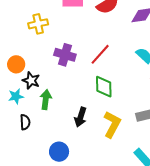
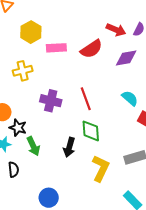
red line: (100, 54) -> (86, 99), turned -60
green arrow: (46, 100) -> (33, 146), turned 150
black arrow: (81, 117) -> (69, 147), moved

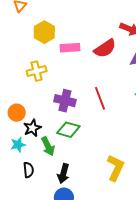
black star: (18, 128) -> (32, 128), turned 30
green diamond: (91, 131) -> (68, 130), moved, turned -70
black arrow: (69, 147) -> (63, 174), moved

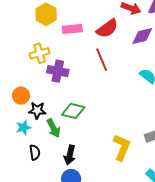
red line: (100, 98) -> (102, 60), moved
purple cross: (65, 101) -> (58, 71), moved
black star: (32, 128) -> (37, 110), turned 30

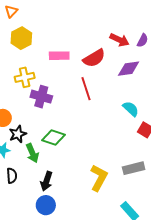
yellow hexagon: (46, 14) -> (21, 38), moved
black star: (37, 110) -> (18, 134), turned -30

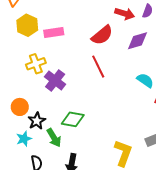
pink rectangle: (59, 56) -> (54, 32), moved
purple cross: (41, 97) -> (55, 81), turned 30

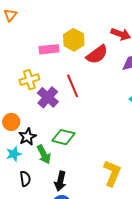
yellow hexagon: (27, 25) -> (74, 40), moved
red line: (98, 67) -> (73, 86), moved

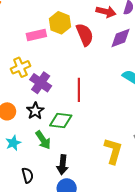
red semicircle: (97, 54) -> (85, 35), turned -70
red line: (73, 86) -> (79, 90), moved, turned 30
black star: (27, 137) -> (35, 111), moved
black semicircle: (25, 179) -> (28, 175), moved

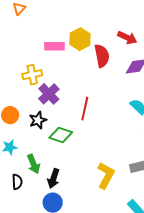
green arrow: (43, 140) -> (34, 164), moved

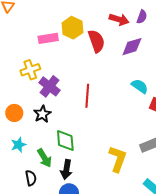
green diamond: (61, 135) -> (65, 140), moved, turned 75

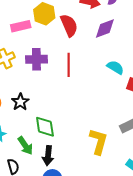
purple cross: (49, 86) -> (36, 59), moved, turned -35
red line: (87, 96) -> (69, 65), moved

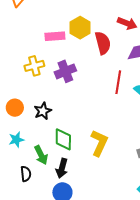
purple cross: (36, 59) -> (65, 71), turned -30
red line: (69, 65) -> (118, 82), moved
yellow L-shape: (99, 141) -> (99, 143), moved

